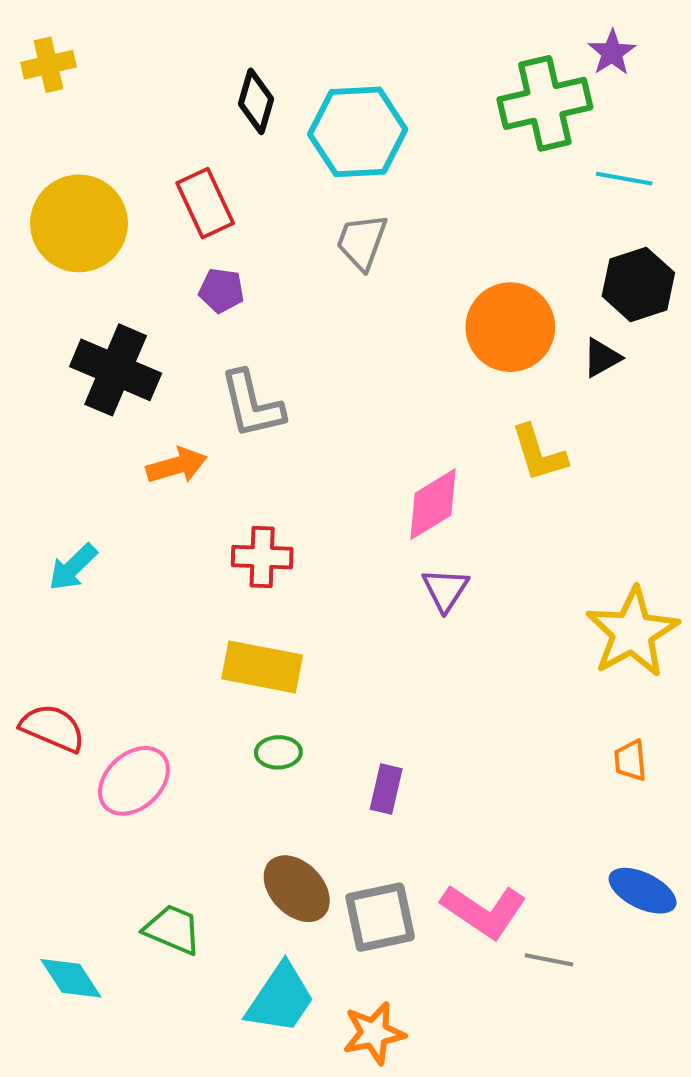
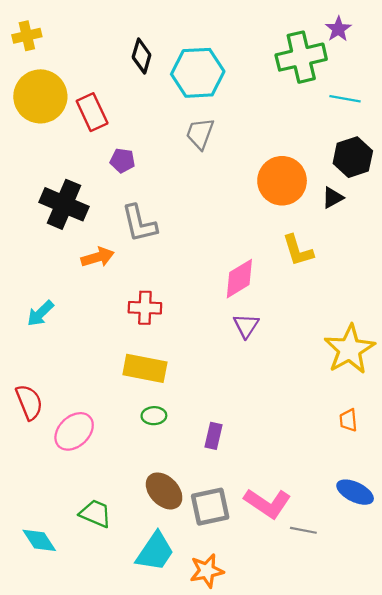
red rectangle: (205, 203) -> (92, 112), moved
yellow circle: (79, 223) -> (40, 96), moved
red semicircle: (53, 728) -> (29, 402), turned 45

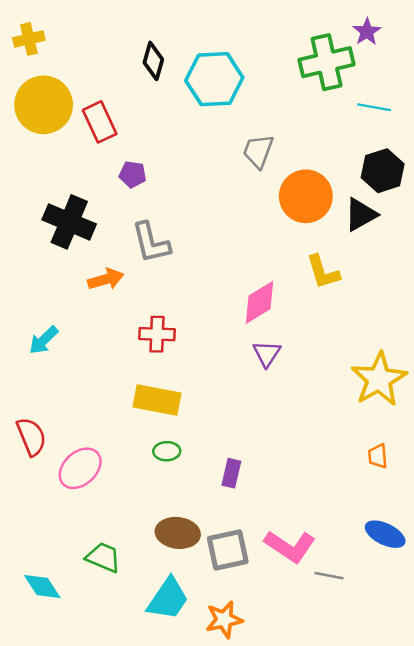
gray trapezoid: (200, 134) -> (258, 151), moved
black triangle: (333, 198) -> (361, 215), size x1.4
brown ellipse: (164, 491) -> (178, 533), turned -39

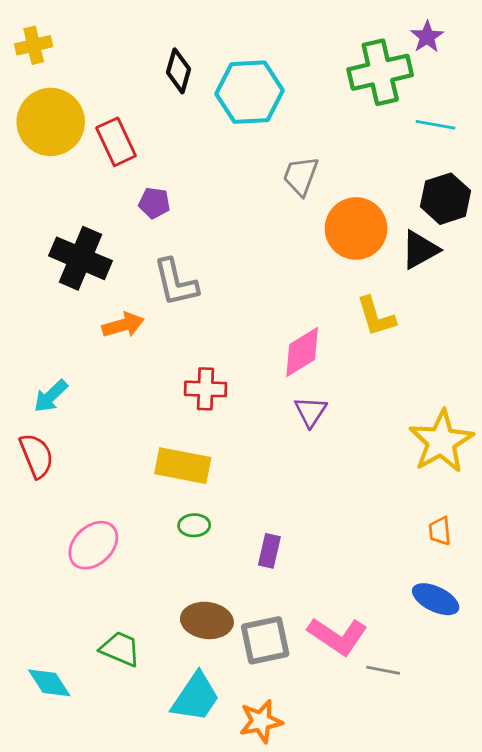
red cross: (157, 334) -> (205, 389), moved
red semicircle: (31, 437) -> (36, 456), moved
blue ellipse: (385, 534) -> (436, 599), moved

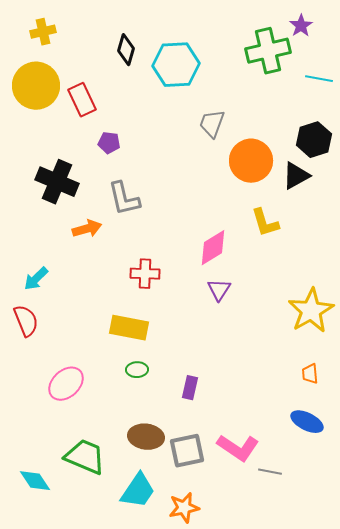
yellow cross: (34, 45) -> (43, 32), moved
cyan line: (436, 125) -> (319, 79), moved
green trapezoid: (120, 649) -> (85, 457), size x1.4

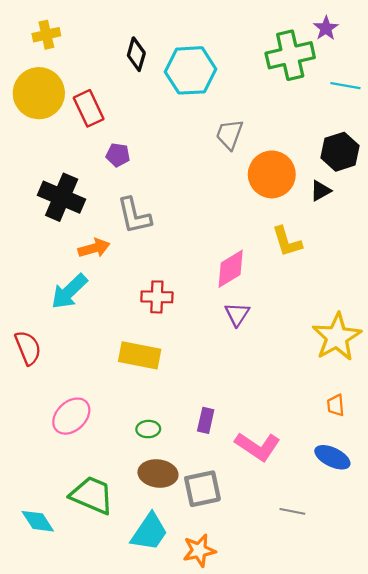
black triangle: (296, 176) -> (321, 191), size x0.7
cyan arrow: (36, 279) -> (69, 291), moved, size x1.4
green ellipse: (137, 370) -> (148, 429), moved
pink L-shape: (238, 448) -> (258, 446), moved

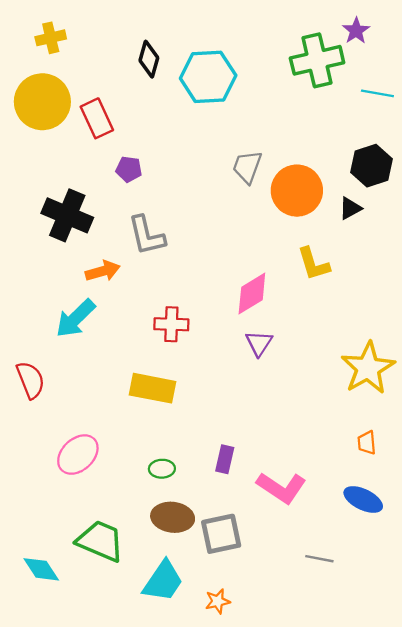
gray trapezoid: (230, 134) -> (247, 167), moved
orange star: (199, 550) -> (218, 601), size x0.7

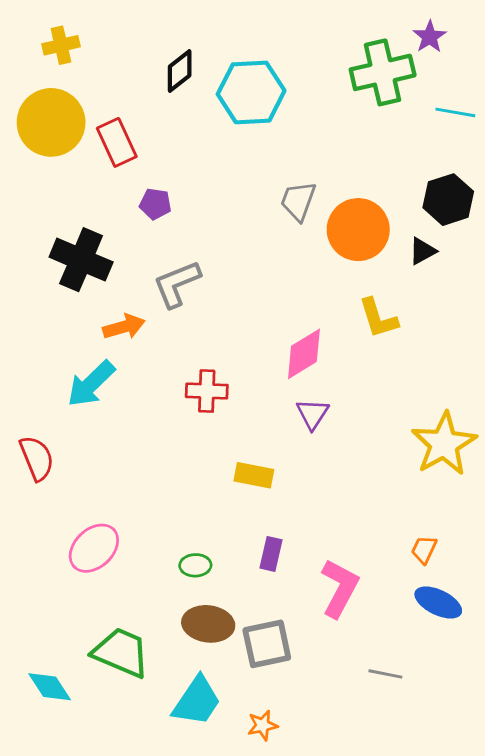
black diamond: (149, 59) -> (180, 71), turned 36
gray L-shape: (147, 236) -> (177, 284), turned 81
yellow rectangle: (152, 388) -> (254, 475), moved, size x0.7
orange trapezoid: (367, 443) -> (424, 550), moved, turned 30
pink L-shape: (281, 488) -> (340, 588), turned -96

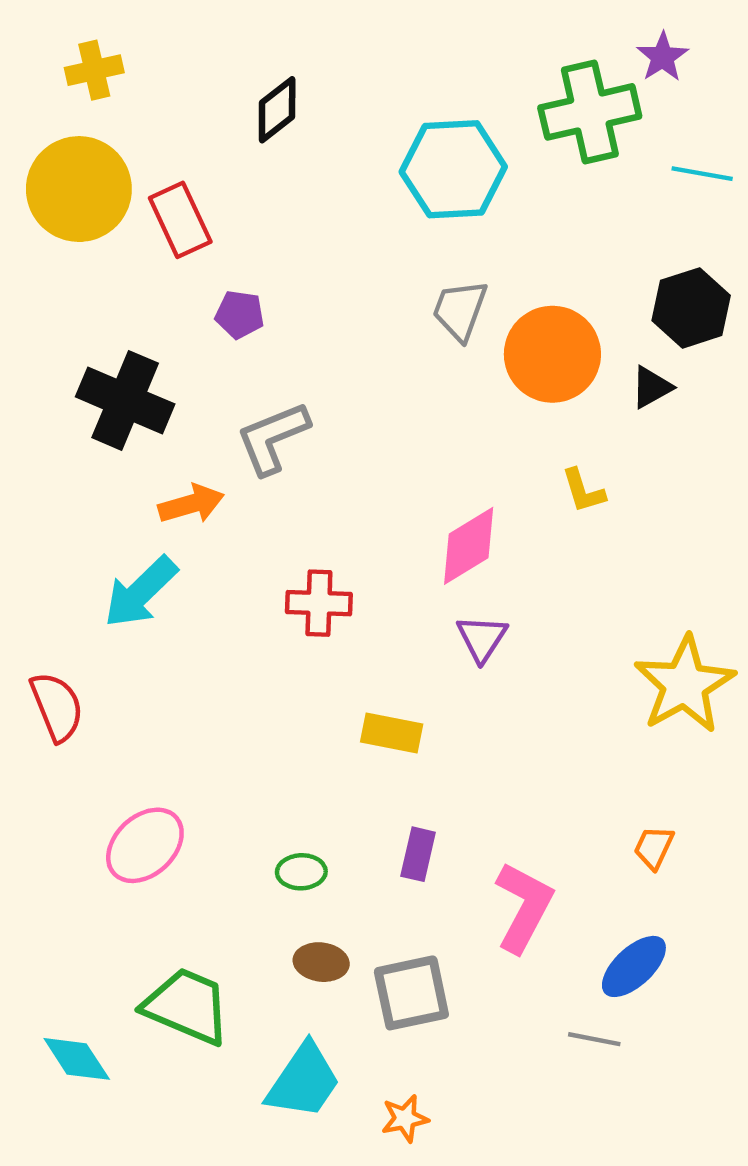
cyan hexagon: (251, 92) -> (453, 169), moved
yellow L-shape: (378, 318) -> (583, 491), size x0.7
blue ellipse: (438, 602) -> (634, 966), moved, turned -69
brown ellipse: (208, 624) -> (321, 962), size x0.7

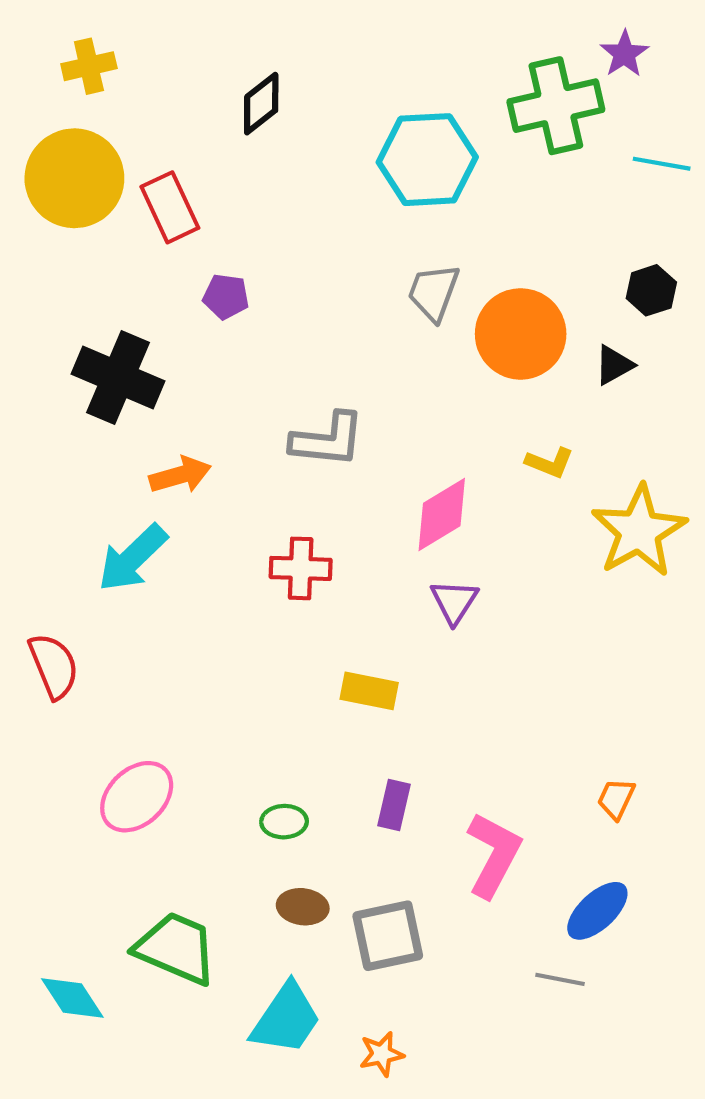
black hexagon: (691, 308) -> (651, 290), size x0.7
gray L-shape: (273, 438) -> (328, 440), moved, turned -152
yellow L-shape: (583, 491) -> (550, 463), turned -51
yellow star: (685, 685) -> (639, 531), moved

